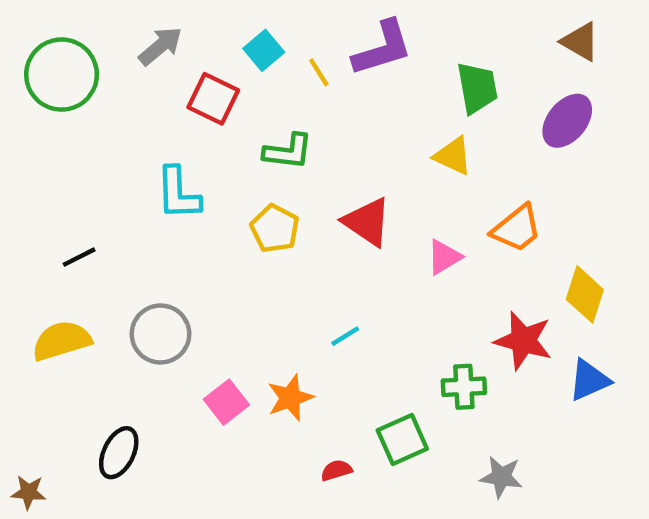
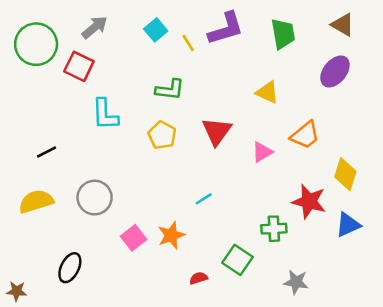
green trapezoid: (477, 88) -> (283, 34), moved
red square: (213, 99) -> (79, 66), moved
red triangle: (367, 222) -> (217, 131), turned 32
green square: (402, 440) -> (238, 260), turned -32

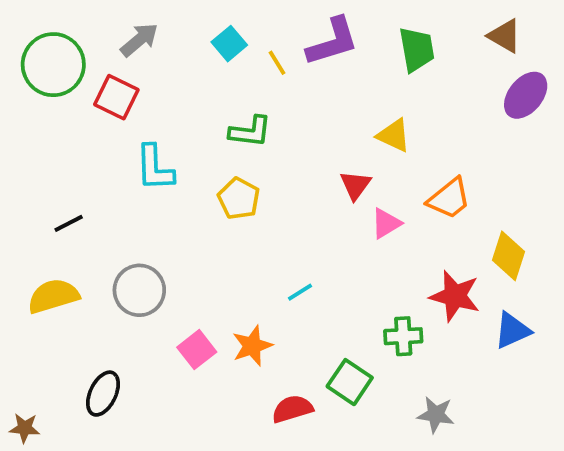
purple ellipse: (335, 71) -> (526, 95), moved
red triangle: (217, 131) -> (355, 185), moved, size x0.7
red semicircle: (199, 278) -> (292, 409), size x1.5

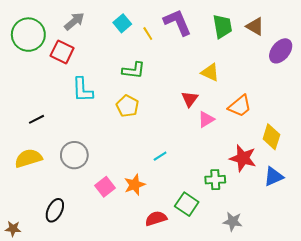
brown triangle: (505, 36) -> (255, 26), moved
purple L-shape: (332, 42) -> (177, 22), turned -96

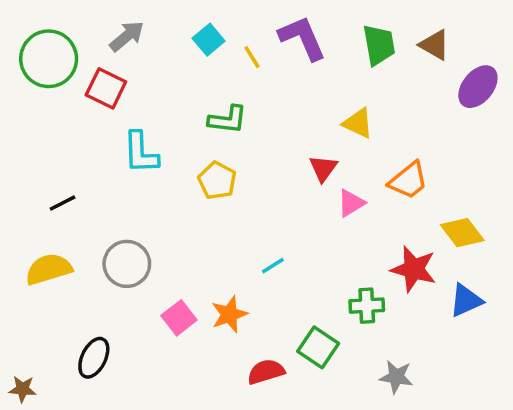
yellow diamond: (271, 137) -> (462, 233), turned -55

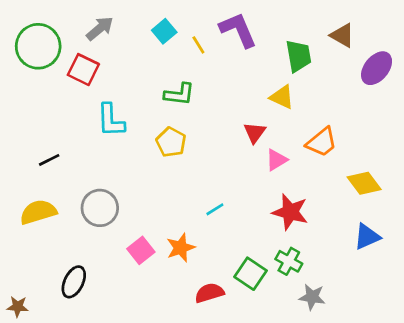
green trapezoid: (379, 45) -> (298, 56), moved
red star: (414, 269) -> (290, 212), moved
green cross: (367, 306) -> (289, 261), moved, turned 32

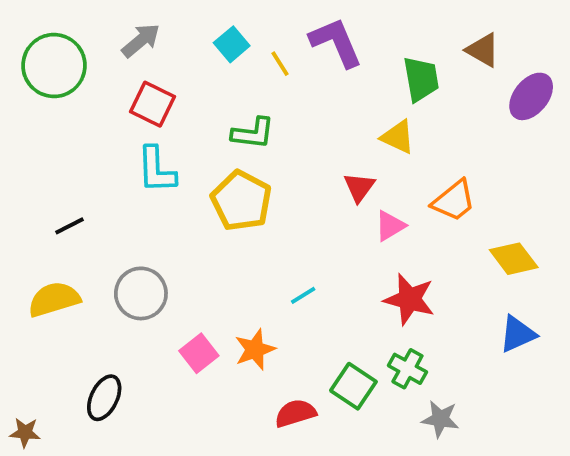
red square: (83, 70) -> (152, 104), moved
yellow pentagon: (171, 142) -> (241, 201), size x1.4

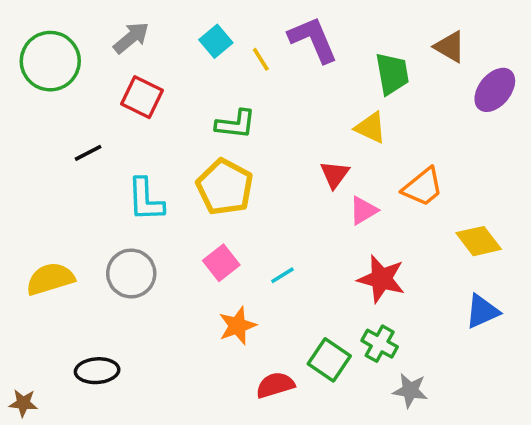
cyan L-shape: (156, 170) -> (146, 200), moved
black line: (69, 226) -> (88, 153), moved
pink square: (199, 353) -> (221, 263), moved
black ellipse: (104, 398) -> (97, 371), turned 60

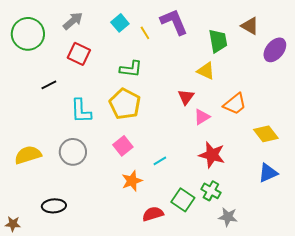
cyan line: (282, 275) -> (160, 161), moved

